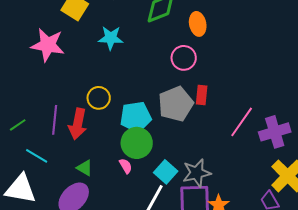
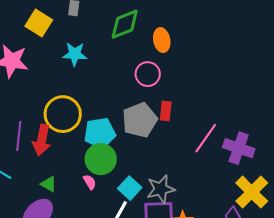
yellow circle: (99, 98) -> (63, 114), size x1.6
purple cross: (275, 132) -> (239, 148), turned 36

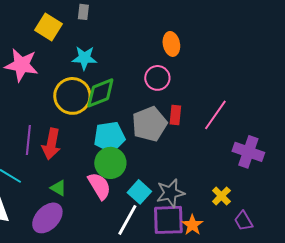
green diamond: (125, 24) -> (100, 93), moved
yellow circle: (63, 114) -> (72, 96), moved
pink line: (206, 138) -> (215, 115), moved
pink semicircle: (90, 182) -> (99, 186), size x1.8
yellow cross: (252, 192) -> (221, 196), moved, size x0.6

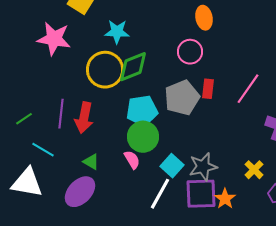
pink semicircle: (99, 186) -> (132, 160), size x0.7

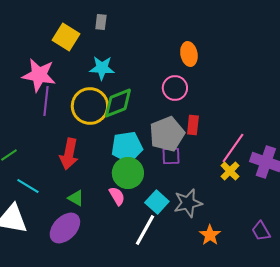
pink line: (248, 89) -> (233, 148), moved
purple line: (61, 114) -> (46, 101), moved
yellow cross: (254, 170) -> (230, 171), moved
purple square: (201, 194) -> (171, 156), moved, size x0.6

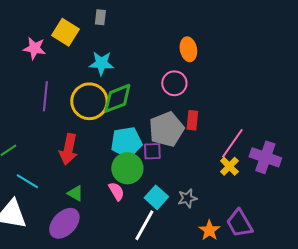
pink star: (39, 75) -> (34, 48), moved, size x0.7
purple square: (171, 156) -> (152, 151), moved
gray star: (188, 203) -> (187, 198), size x0.7
purple trapezoid: (261, 231) -> (239, 223), moved, size x1.4

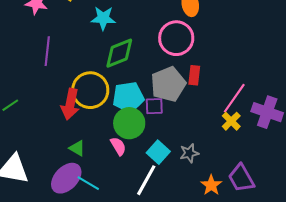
pink circle: (174, 83) -> (176, 38), size x1.4
yellow circle: (89, 101) -> (90, 90), moved
cyan line: (27, 181) -> (88, 183), moved

